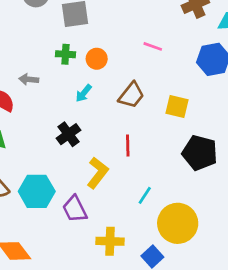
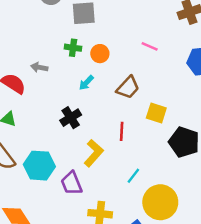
yellow square: (177, 107) -> (156, 113), moved

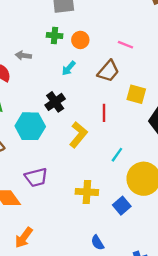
pink line: (150, 46) -> (126, 45), moved
cyan hexagon: (39, 166) -> (30, 126), moved
purple trapezoid: (71, 183) -> (36, 177), moved, turned -80

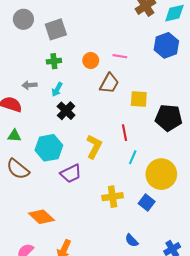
orange circle: (80, 40) -> (91, 61), moved
cyan arrow: (69, 68) -> (57, 89), moved
black cross: (55, 102) -> (66, 111), moved
red line: (104, 113) -> (125, 133), moved
purple trapezoid: (36, 177) -> (71, 174), moved

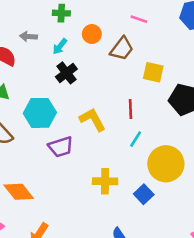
orange circle: (91, 61) -> (92, 34), moved
yellow L-shape: (94, 147) -> (93, 120), turned -65

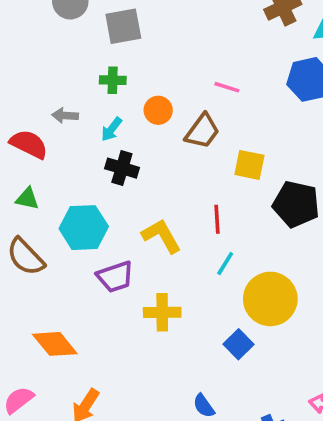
black cross: (66, 73) -> (122, 168), turned -35
yellow cross: (105, 181) -> (162, 312), moved

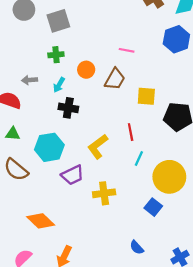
yellow L-shape: (161, 236) -> (98, 146), turned -90

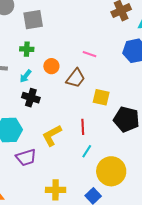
yellow cross: (104, 193) -> (56, 190), moved

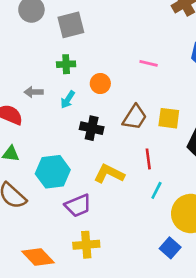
brown trapezoid: (76, 78) -> (135, 117), moved
black cross: (31, 98) -> (92, 128), moved
yellow L-shape: (52, 135) -> (109, 174), turned 60
yellow cross: (56, 190) -> (86, 245), moved

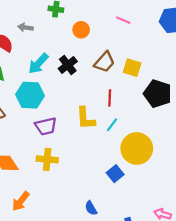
cyan arrow: (68, 100) -> (38, 64), moved, size x1.5
black cross: (92, 128) -> (68, 65), turned 30
yellow L-shape: (109, 174) -> (86, 118), moved, turned -130

